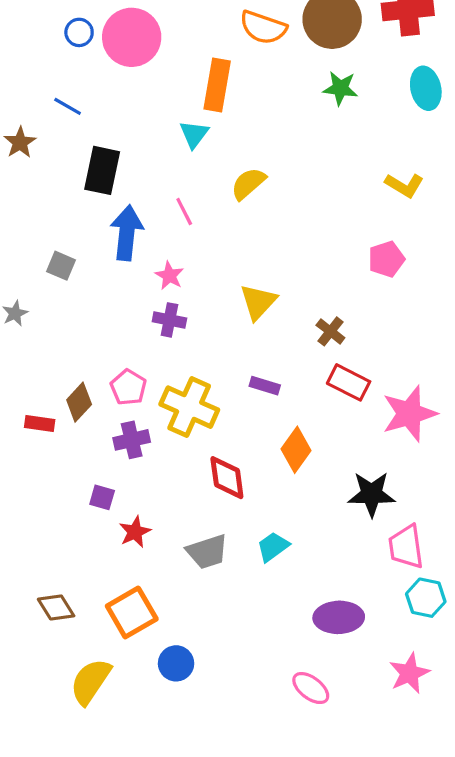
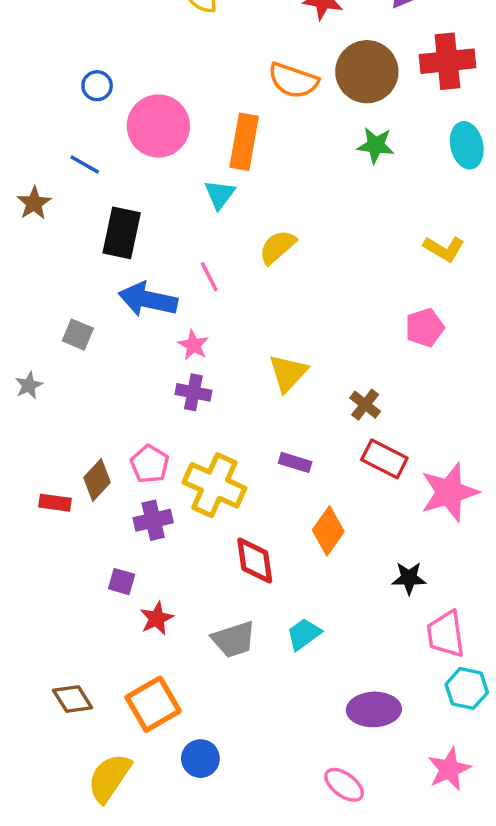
pink circle: (132, 37) -> (158, 126), moved
blue arrow: (127, 233) -> (148, 299), turned -84
black star: (372, 494) -> (409, 578), size x0.7

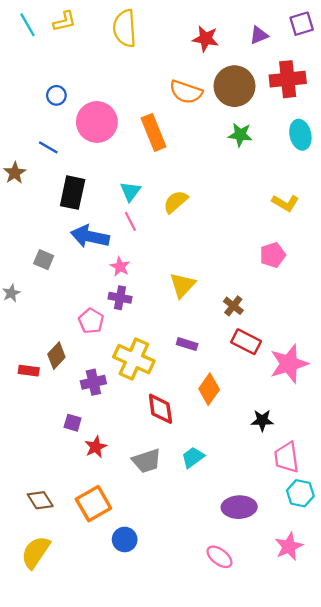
orange rectangle: (244, 142) -> (154, 132), turned -32
cyan triangle: (220, 194) -> (130, 191), moved
pink pentagon: (150, 464) -> (91, 321), moved
yellow semicircle: (109, 778) -> (36, 552), moved

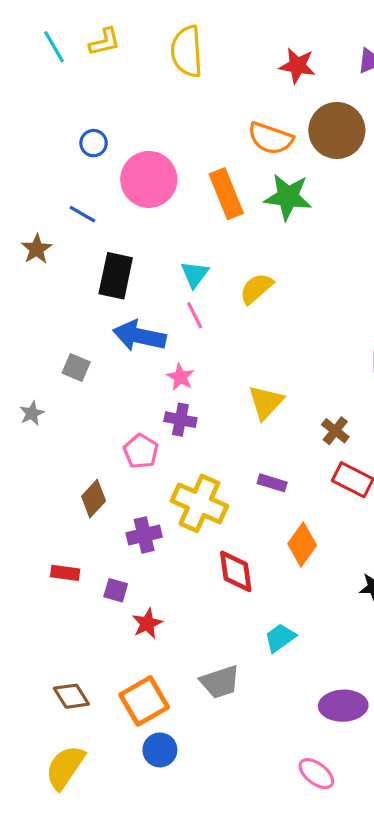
green star: (240, 135) -> (288, 197), moved, size x1.4
red rectangle: (29, 371) -> (65, 573), moved
gray trapezoid: (147, 461) -> (220, 682), moved
blue circle: (125, 539) -> (160, 750), moved

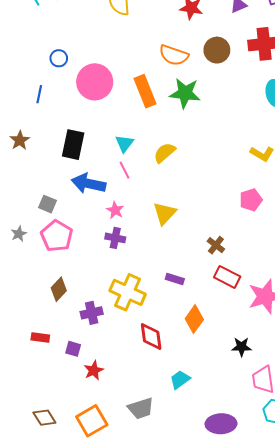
brown circle: (337, 130) -> (217, 50), size x0.7
blue line: (82, 214) -> (39, 94), moved, turned 72
brown star: (37, 249) -> (20, 140), moved
yellow triangle: (266, 402) -> (165, 213), moved
pink pentagon: (141, 451) -> (57, 236), moved, size x1.4

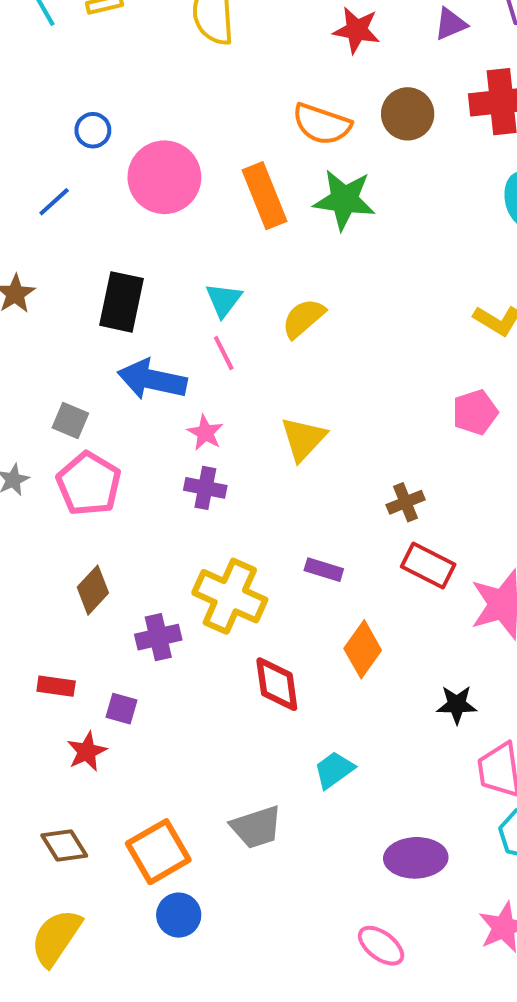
blue line: (39, 94) -> (54, 202), turned 36
brown cross: (216, 245) -> (406, 502), turned 30
red star: (94, 370) -> (87, 752), moved

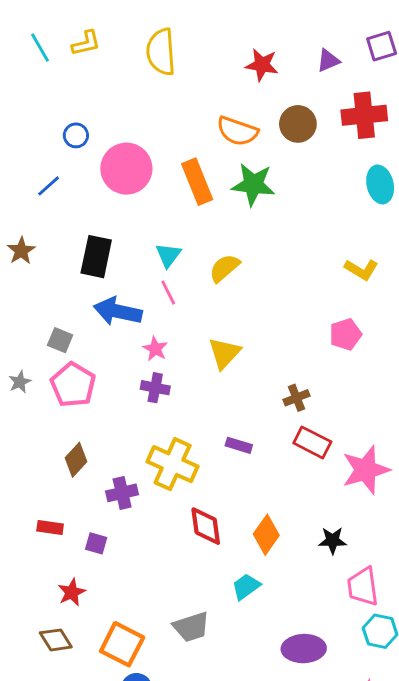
orange diamond: (363, 649) -> (266, 535), moved
red star: (87, 752) -> (72, 592), moved
orange square: (158, 852) -> (122, 644), turned -33

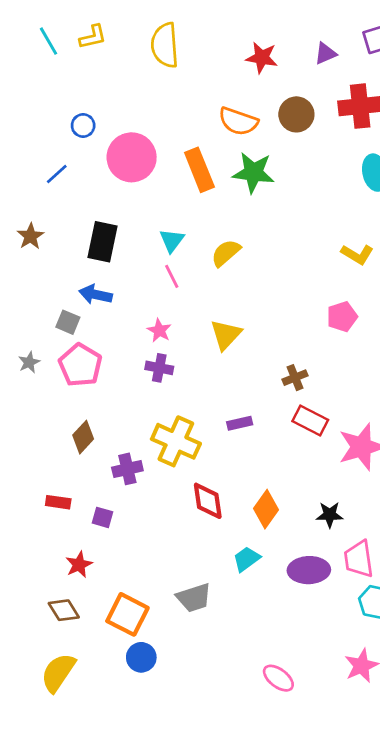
blue arrow: (118, 311) -> (96, 294), moved, size x0.7
purple rectangle: (239, 445) -> (240, 423), turned -30
purple ellipse: (304, 649) -> (309, 570), moved

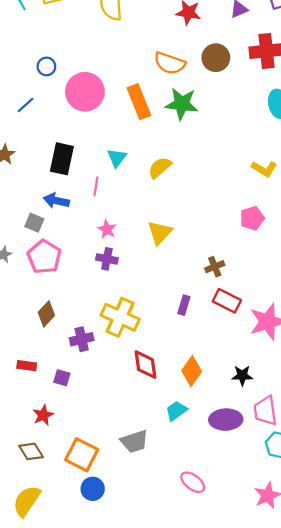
pink line: (172, 276) -> (96, 186), moved, turned 36
purple rectangle: (240, 423) -> (184, 305), moved, turned -60
pink ellipse: (278, 678) -> (193, 482), moved

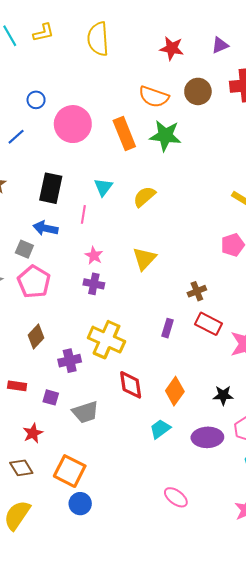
gray trapezoid: (134, 442) -> (85, 412), moved

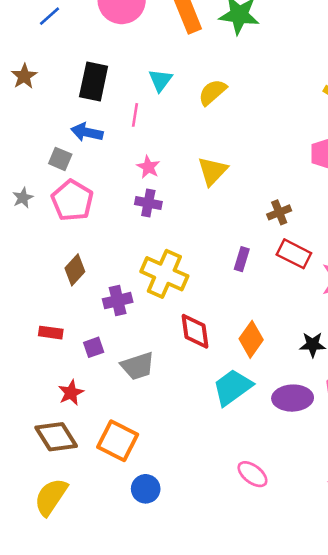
purple square: (51, 397) -> (94, 347), turned -35
cyan trapezoid: (160, 429) -> (232, 387), size x1.5
brown diamond: (21, 468) -> (56, 437), size x1.4
blue circle: (80, 504) -> (146, 489), moved

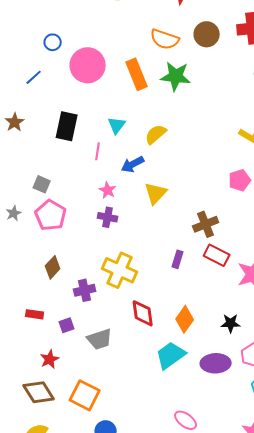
blue arrow: (87, 132) -> (133, 164), moved, turned -40
brown cross: (279, 212) -> (206, 224), size x1.4

